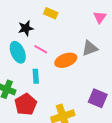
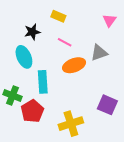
pink line: (41, 49) -> (65, 42), moved
cyan rectangle: (36, 76) -> (43, 82), size x1.5

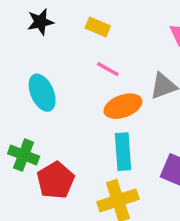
black star: (32, 32) -> (40, 22), moved
cyan rectangle: (43, 82) -> (123, 152), moved

